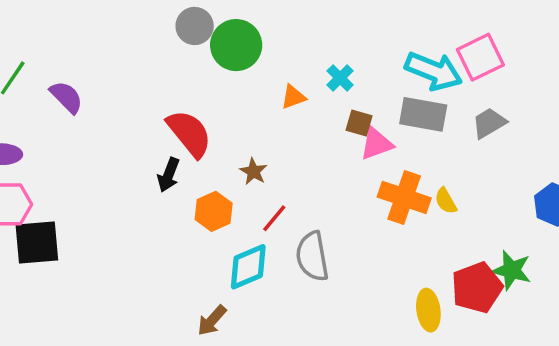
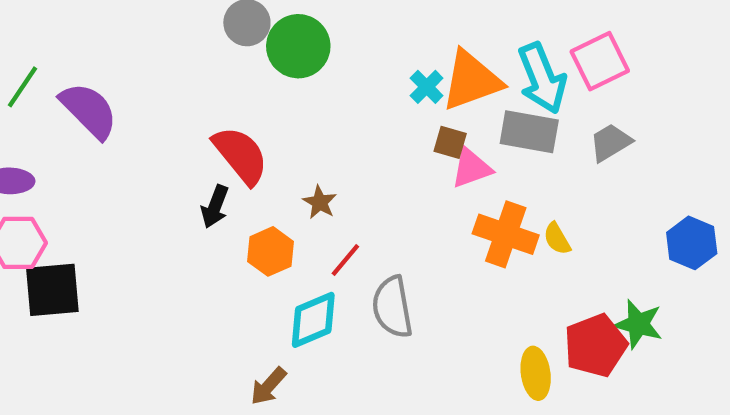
cyan arrow: (434, 71) -> (542, 78), turned 46
purple semicircle: (66, 97) -> (89, 110), size x1.4
orange triangle: (293, 97) -> (471, 80), moved, size x2.0

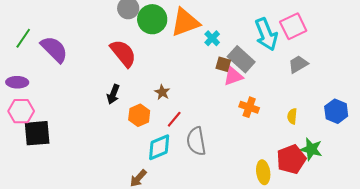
orange triangle: (471, 80) -> (185, 22), moved
gray rectangle: (529, 132) -> (241, 59), moved, turned 32
red semicircle: (241, 155) -> (123, 53), moved
orange cross: (506, 234) -> (249, 107), size x0.7
yellow semicircle: (557, 239) -> (292, 116), moved, turned 35

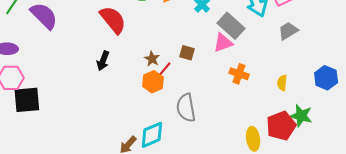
brown square: (223, 64) -> (187, 53), moved
orange hexagon: (139, 115) -> (153, 82), moved
red line: (174, 119) -> (164, 70), moved
cyan diamond: (159, 147) -> (152, 135), moved

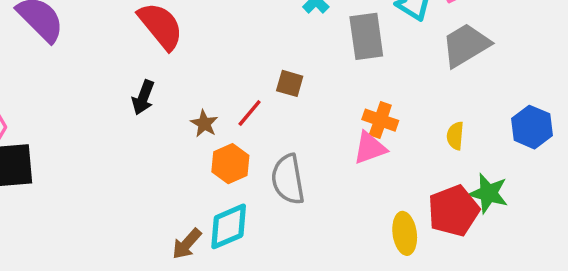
gray rectangle: (231, 26) -> (366, 36), turned 40
gray trapezoid: (288, 31) -> (466, 45), size x1.4
pink triangle: (223, 43) -> (370, 148), moved
brown star: (152, 59) -> (204, 124), moved
orange hexagon: (153, 82) -> (230, 164), moved

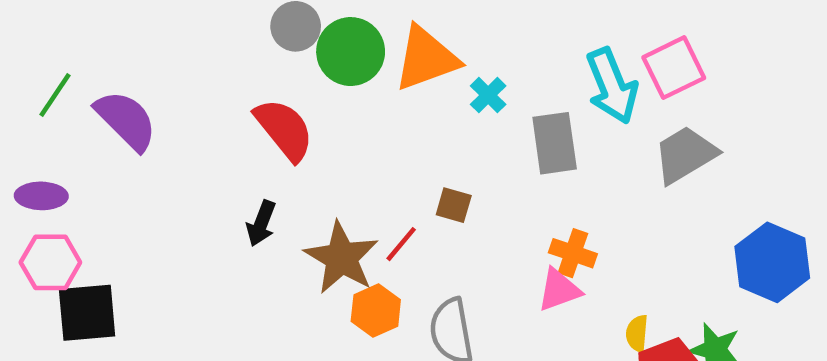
brown star: (204, 124) -> (341, 258), size x2.0
blue hexagon: (532, 127) -> (772, 262), size x1.4
yellow semicircle: (455, 136) -> (637, 333), moved

